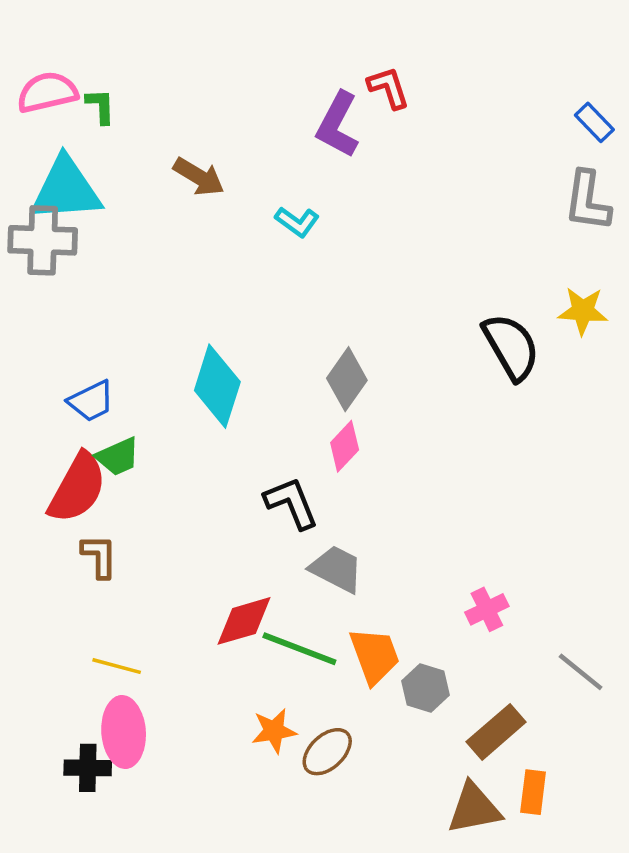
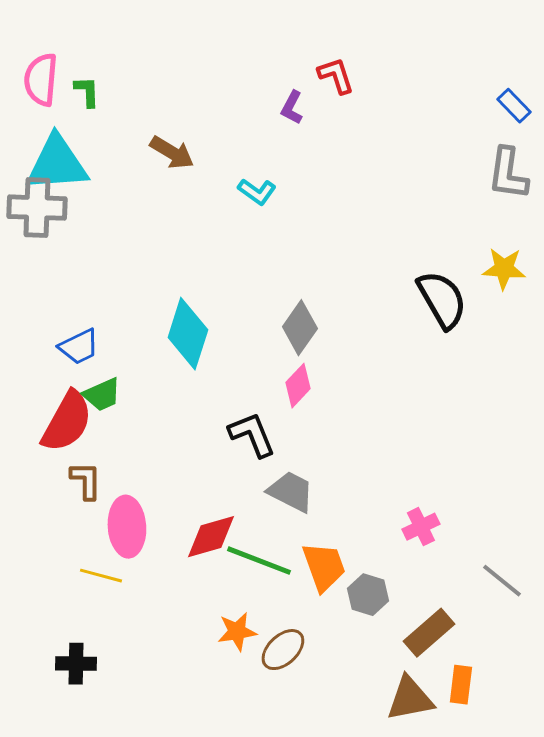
pink semicircle: (47, 92) -> (41, 80), turned -72
purple L-shape: (338, 125) -> (292, 108), size x0.6
pink ellipse: (124, 732) -> (127, 527), moved

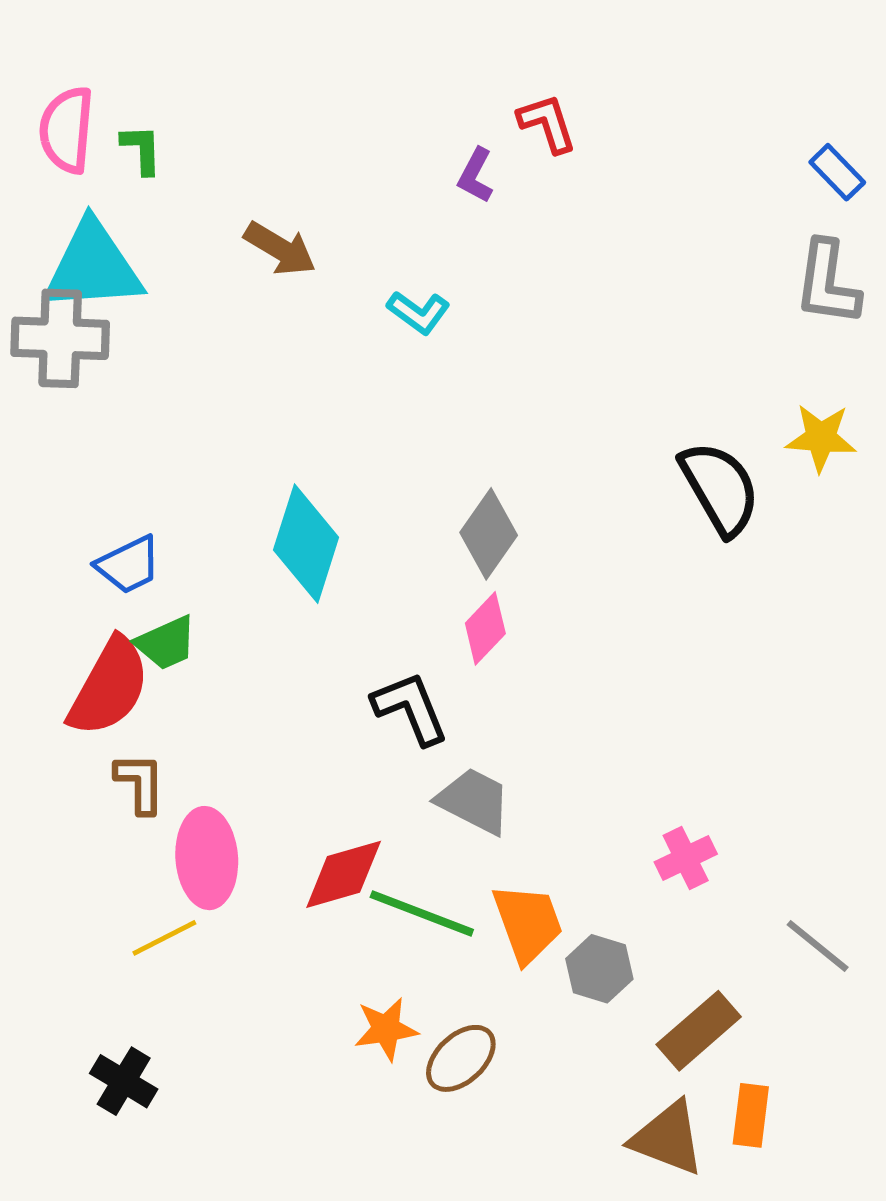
yellow line: (101, 576) -> (164, 938), turned -42
black cross: (76, 664) -> (124, 1081), turned 30
brown triangle: (410, 699) -> (668, 1138), turned 32

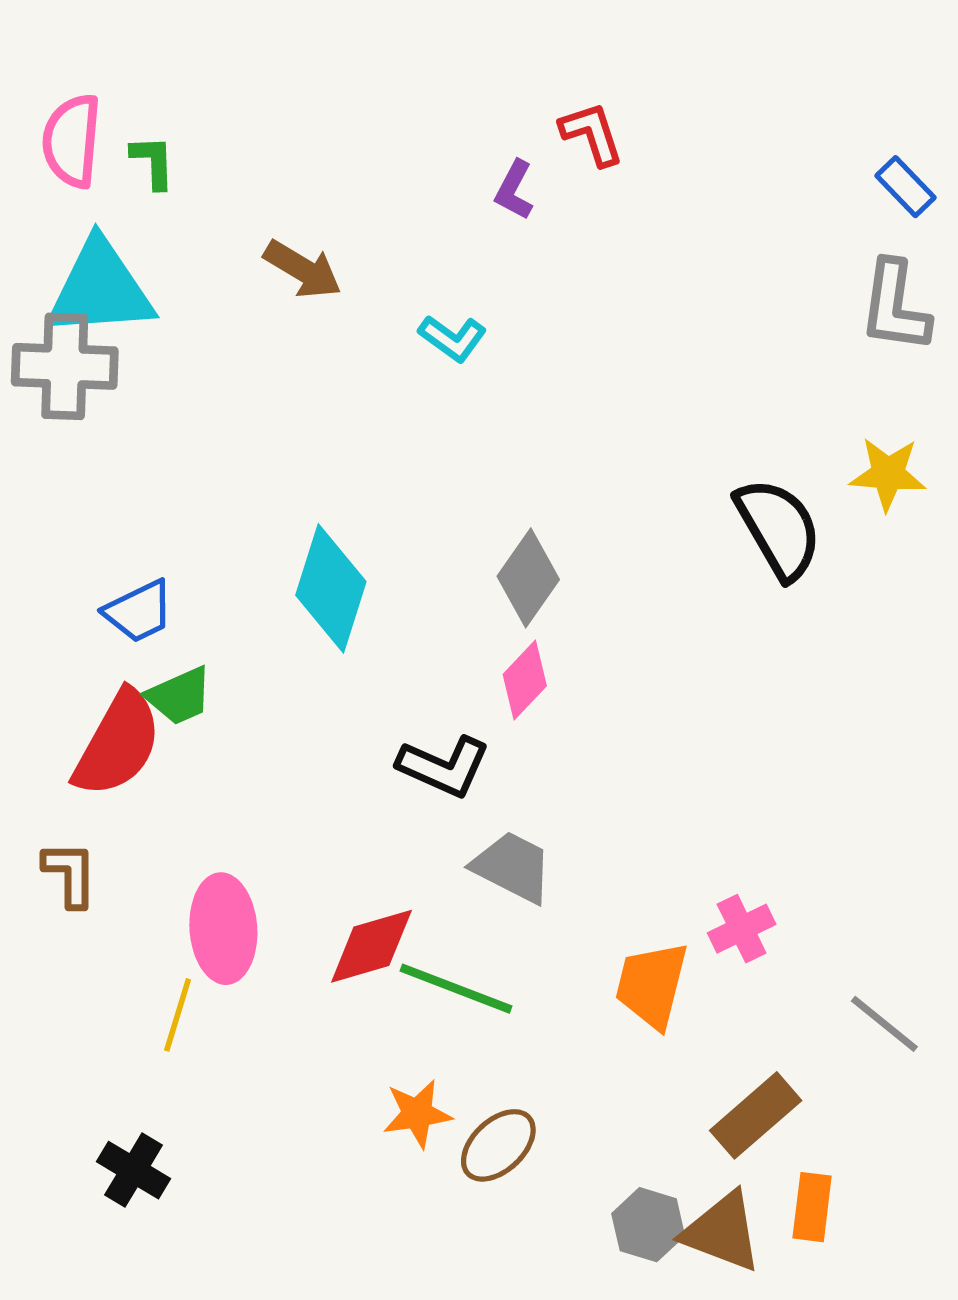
black L-shape: (410, 708) -> (444, 766), turned 136
brown L-shape: (140, 783) -> (70, 874), moved
orange trapezoid: (528, 923) -> (652, 985), moved, turned -146
yellow line: (164, 938) -> (178, 1015), turned -46
gray hexagon: (599, 969) -> (648, 1225), moved

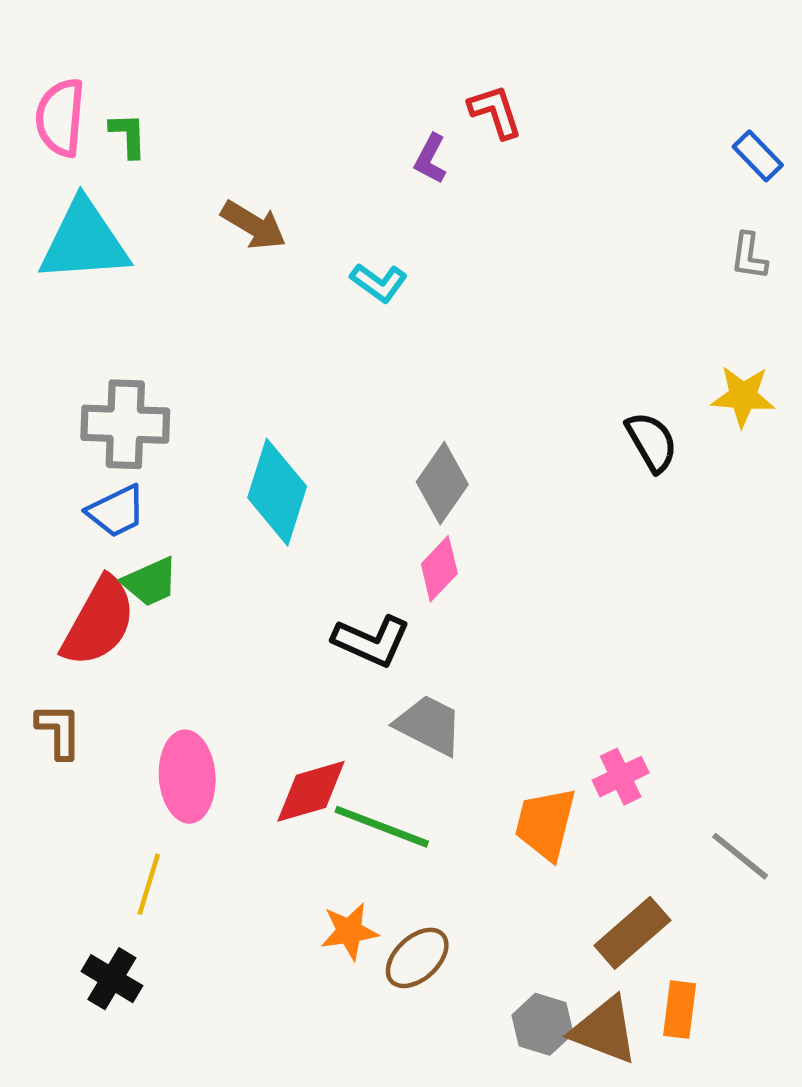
gray L-shape: (895, 306) -> (749, 256), size x0.6
gray cross: (65, 366) -> (125, 424), moved
black semicircle: (779, 529) -> (652, 442), size x0.7
yellow line: (178, 1015) -> (149, 884), moved

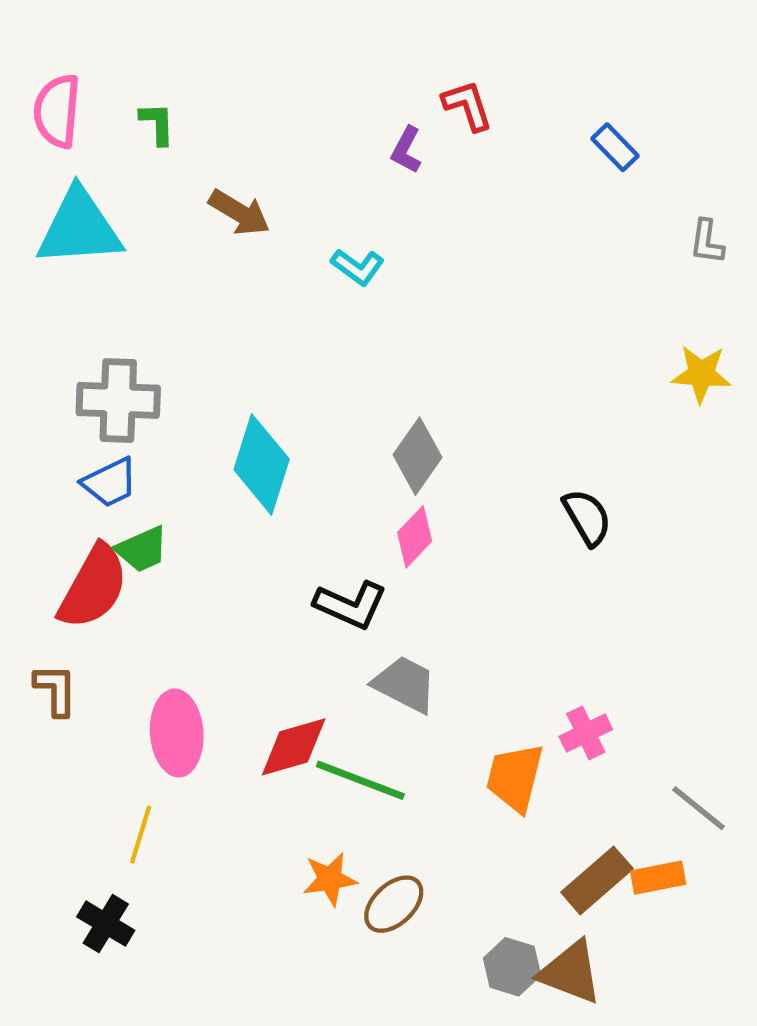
green L-shape: (128, 135) -> (157, 124), moved
blue rectangle: (758, 156) -> (615, 147), moved
black semicircle: (652, 442) -> (587, 517), moved
orange rectangle: (680, 1010) -> (658, 878), moved, turned 72

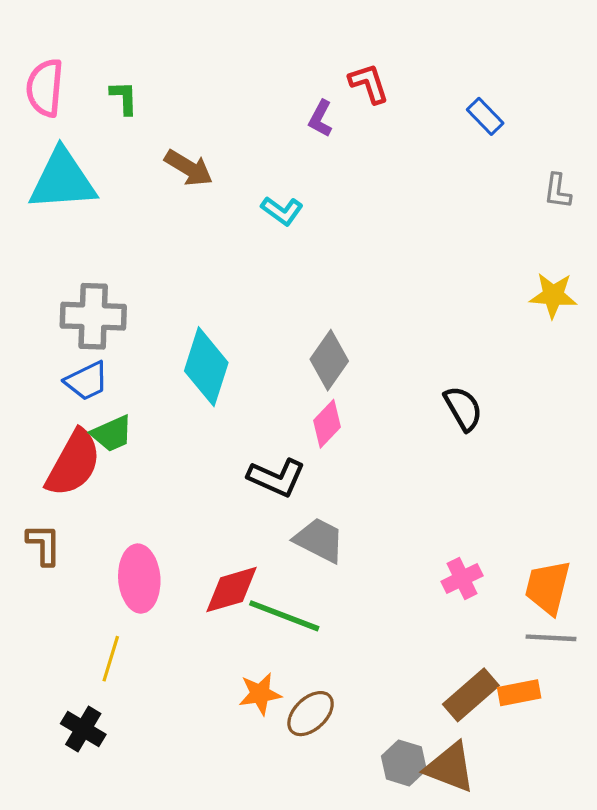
orange trapezoid: (515, 777) -> (548, 587), moved
gray line: (698, 808) -> (551, 638), turned -36

